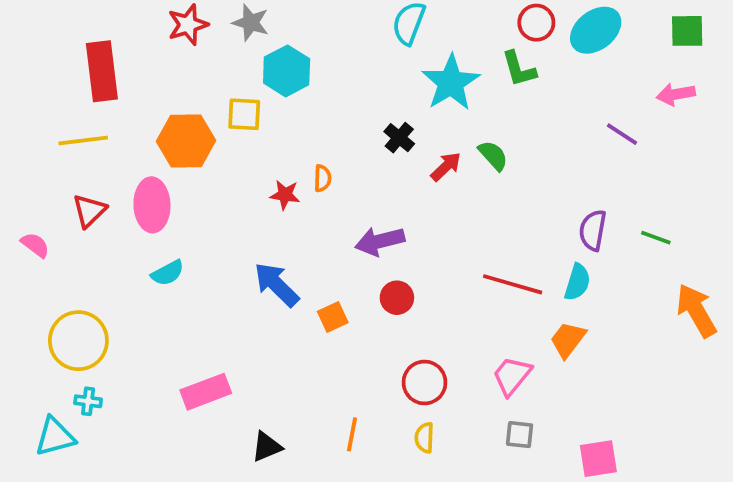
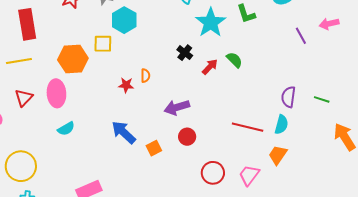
purple line: (622, 134) -> (301, 36), moved, turned 30
red circle: (425, 382) -> (213, 173), moved

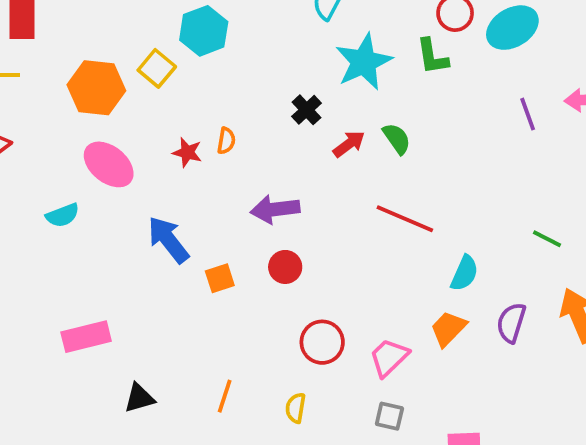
yellow square: (103, 44) -> (157, 68), turned 30
pink ellipse: (56, 93) -> (109, 164), moved, turned -56
purple semicircle: (288, 97) -> (511, 323), moved
red line: (248, 127) -> (405, 219), moved

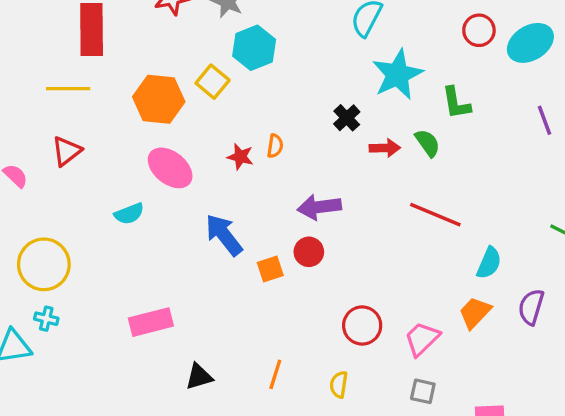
green L-shape: (432, 57) -> (456, 103), moved
red arrow: (349, 144) -> (385, 148), turned 36
red circle: (285, 267) -> (309, 252), moved

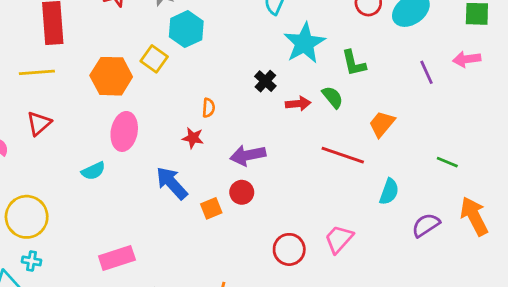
red star: (240, 157) -> (193, 138), moved
pink ellipse: (170, 168) -> (124, 131), turned 66
purple semicircle: (531, 307) -> (426, 225), turned 44
orange trapezoid: (475, 313) -> (382, 124), moved
pink trapezoid: (422, 339) -> (339, 239), moved

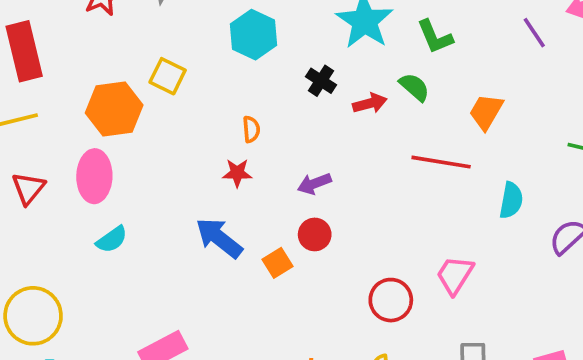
cyan hexagon: (186, 29) -> (254, 35), moved
pink ellipse: (124, 131) -> (94, 176), moved
purple arrow: (248, 155) -> (314, 184), size x0.7

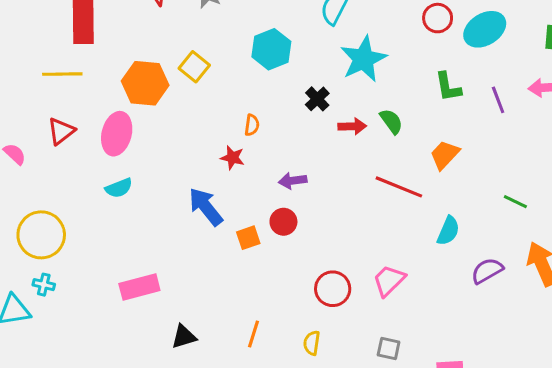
green L-shape: (435, 37) -> (448, 87), moved

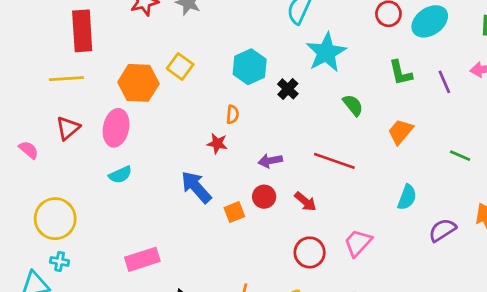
cyan hexagon: (271, 49) -> (250, 67), moved
red arrow: (352, 126) -> (305, 202), moved, turned 45
red line: (399, 187) -> (334, 161), moved
green line: (515, 202) -> (460, 156), moved

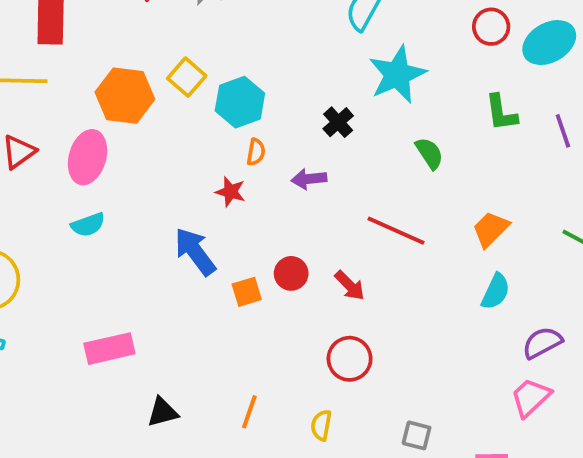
cyan hexagon: (250, 67) -> (240, 102), moved
orange trapezoid: (401, 132) -> (491, 229), moved
purple arrow: (270, 161) -> (309, 179), moved
pink trapezoid: (358, 243) -> (531, 397), moved

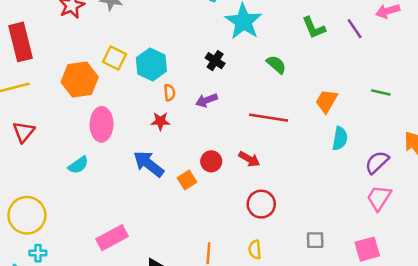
pink ellipse: (88, 157) -> (102, 124), moved

